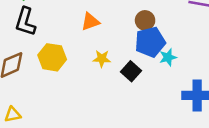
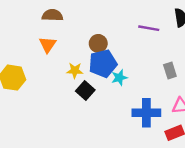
orange triangle: (90, 22) -> (48, 45), turned -36
yellow star: (102, 59) -> (75, 70), moved

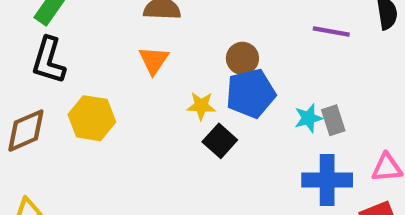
gray rectangle: (170, 70) -> (333, 120), moved
cyan star: (119, 78) -> (309, 118), moved

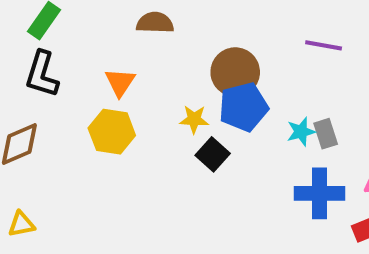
brown circle: (242, 58) -> (235, 72), size x1.5
orange triangle: (154, 60) -> (120, 82), moved
yellow hexagon: (92, 118) -> (112, 132), moved

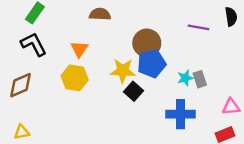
black L-shape: (42, 74) -> (34, 44), turned 136
yellow star: (194, 119) -> (123, 71), size x1.5
blue cross: (319, 193) -> (180, 114), moved

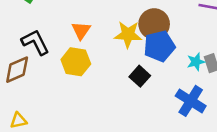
black L-shape: (34, 44) -> (35, 42), moved
yellow star: (123, 71) -> (128, 34), moved
blue cross: (180, 114) -> (191, 101), turned 32

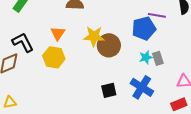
brown circle: (154, 24) -> (109, 45), moved
blue pentagon: (159, 46) -> (144, 28), moved
black square: (140, 76) -> (109, 90), moved, turned 35

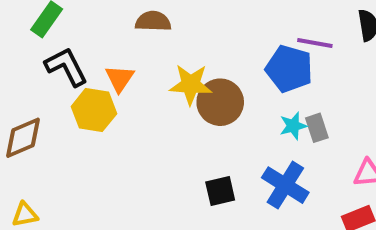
blue pentagon: (144, 28) -> (289, 69), turned 30
black L-shape: (23, 42) -> (66, 67), moved
yellow hexagon: (54, 57) -> (94, 110), moved

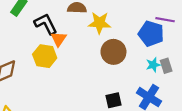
black L-shape: (66, 67) -> (46, 24), moved
yellow star: (191, 84) -> (100, 23), moved

